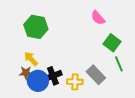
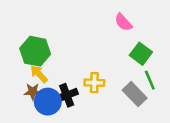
green hexagon: (36, 27) -> (35, 51), moved
gray rectangle: (96, 75) -> (135, 94), moved
yellow cross: (75, 82) -> (94, 83), moved

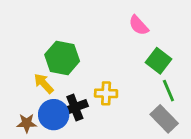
green hexagon: (35, 51) -> (62, 58), moved
brown star: (33, 92) -> (27, 123), moved
gray rectangle: (135, 94) -> (164, 119), moved

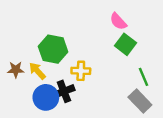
green square: (158, 61) -> (125, 44), moved
yellow cross: (106, 93) -> (81, 71), moved
brown star: (27, 123) -> (16, 70), moved

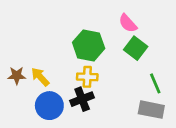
green hexagon: (53, 49) -> (89, 45), moved
black cross: (64, 91) -> (82, 99), moved
gray rectangle: (140, 101) -> (151, 110), turned -35

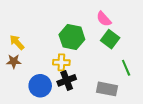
yellow arrow: (40, 77) -> (17, 42), moved
yellow cross: (87, 77) -> (61, 62), moved
gray rectangle: (151, 110) -> (107, 89), moved

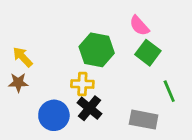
black cross: (67, 80) -> (90, 108), turned -30

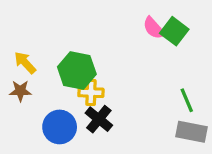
green hexagon: (97, 50) -> (77, 70), moved
green square: (148, 53) -> (174, 31), moved
gray rectangle: (144, 120) -> (191, 132), moved

